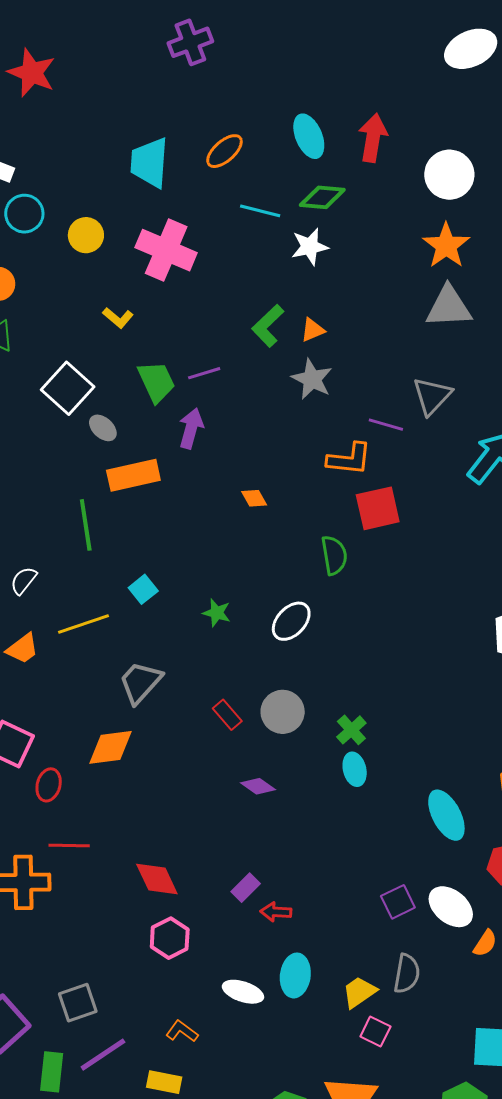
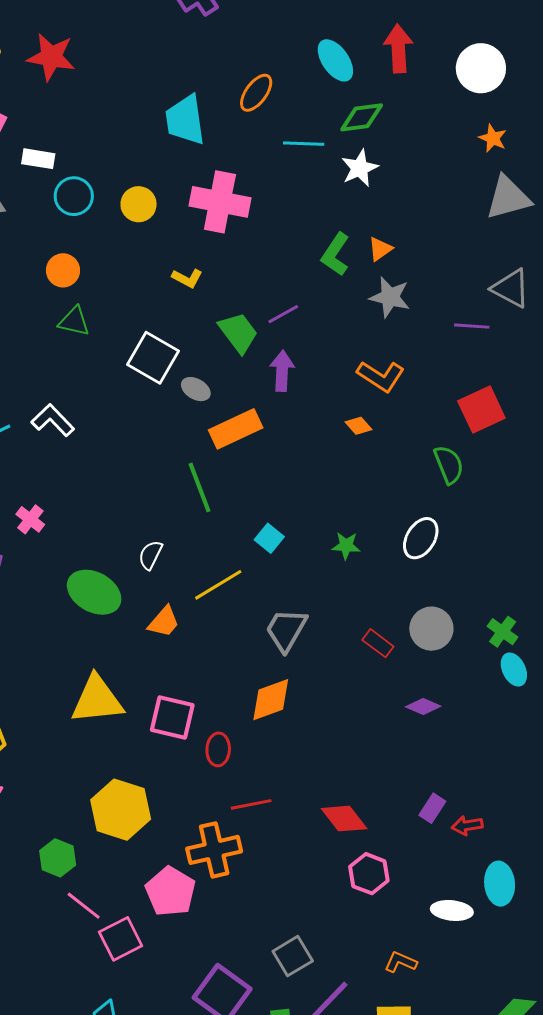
orange star: (446, 246) -> (493, 138), size x0.6
gray triangle: (432, 396) -> (511, 288), turned -33
orange L-shape: (349, 459) -> (381, 376), moved, turned 39

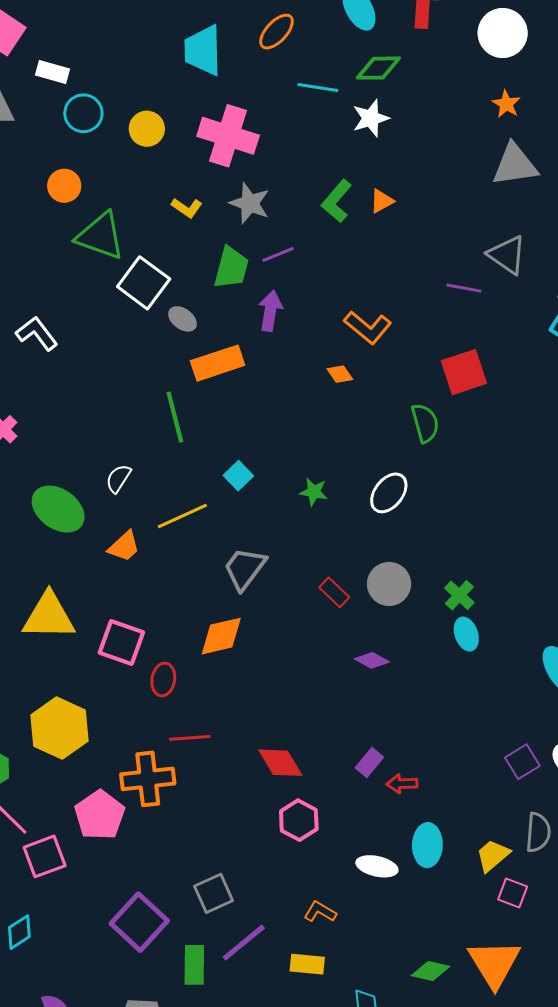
gray star: (390, 297) -> (250, 203), moved
green triangle: (74, 321) -> (100, 236), moved, size x1.6
green trapezoid: (238, 333) -> (231, 268), turned 45

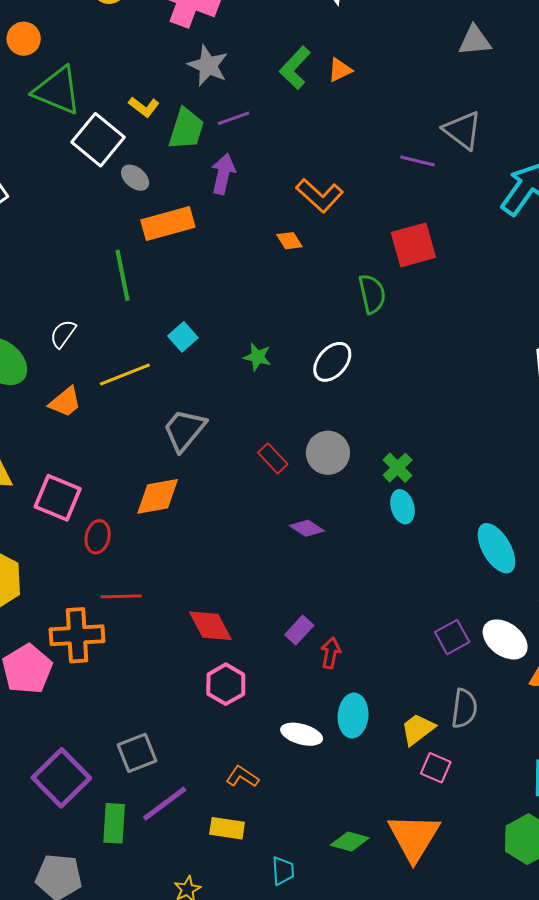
gray triangle: (515, 165) -> (475, 40), size x0.7
yellow L-shape: (187, 208) -> (144, 107), moved
red arrow: (402, 784) -> (331, 653), turned 100

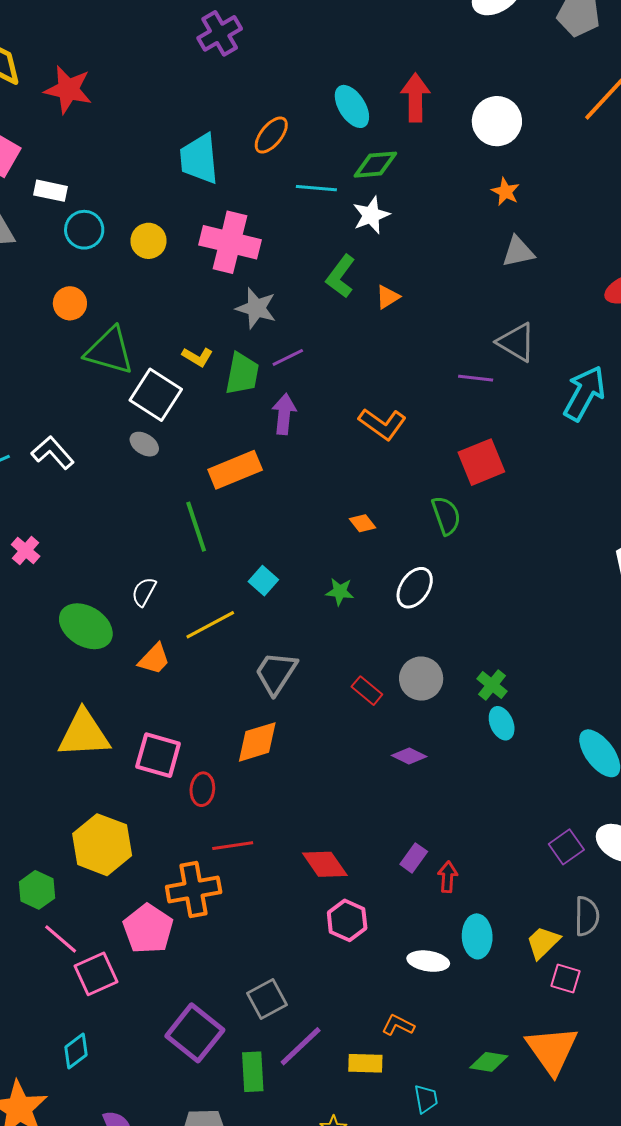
green L-shape: (295, 68) -> (341, 276), moved
gray ellipse: (135, 178) -> (144, 444), moved
orange diamond: (289, 241) -> (363, 523), moved
orange L-shape: (242, 777) -> (398, 1025), moved

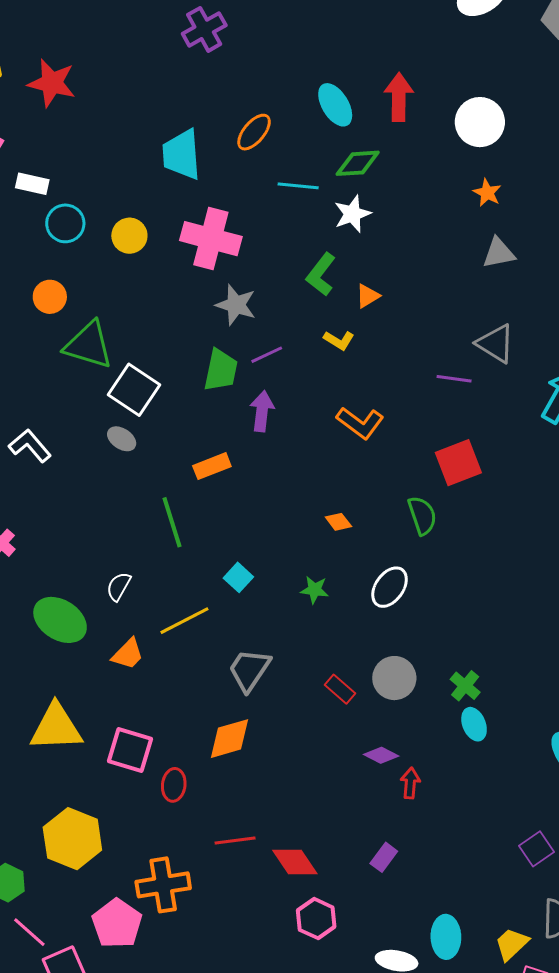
yellow L-shape: (197, 357) -> (339, 340), moved
orange rectangle: (235, 470) -> (212, 466), size x0.7
red line: (233, 846) -> (235, 840), moved
red arrow: (448, 877) -> (410, 783), moved

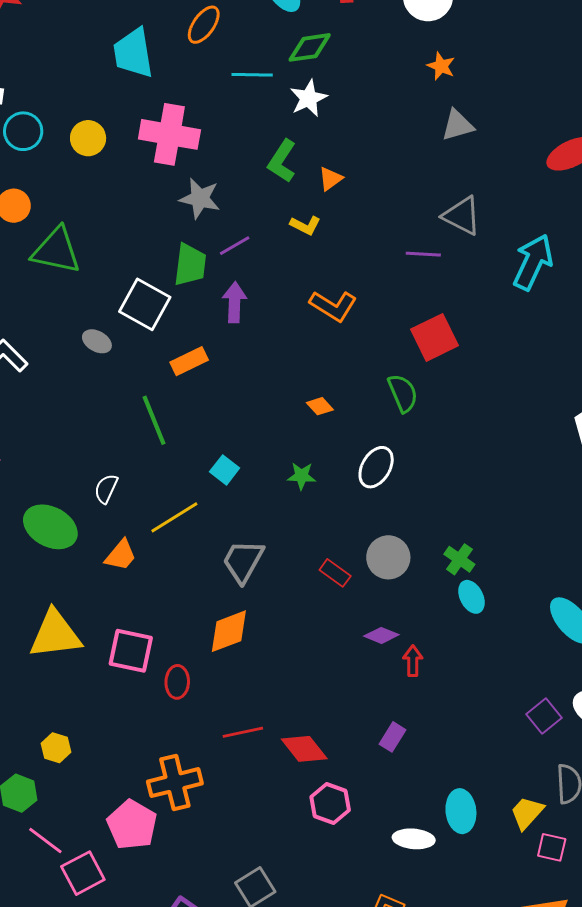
white square: (134, 390) -> (145, 304), moved
yellow hexagon: (72, 839) -> (56, 748), moved, size x0.5

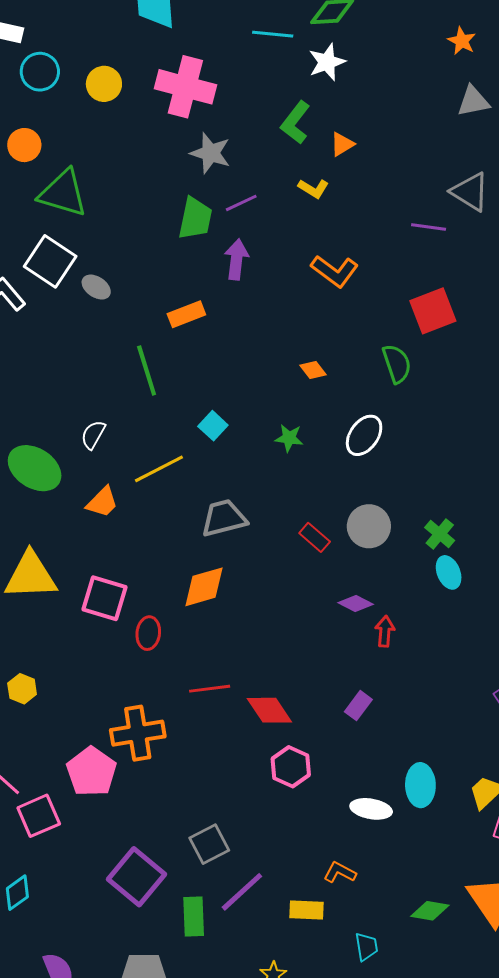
white square: (145, 304) -> (50, 261), moved
gray trapezoid: (243, 561) -> (224, 518), turned 42

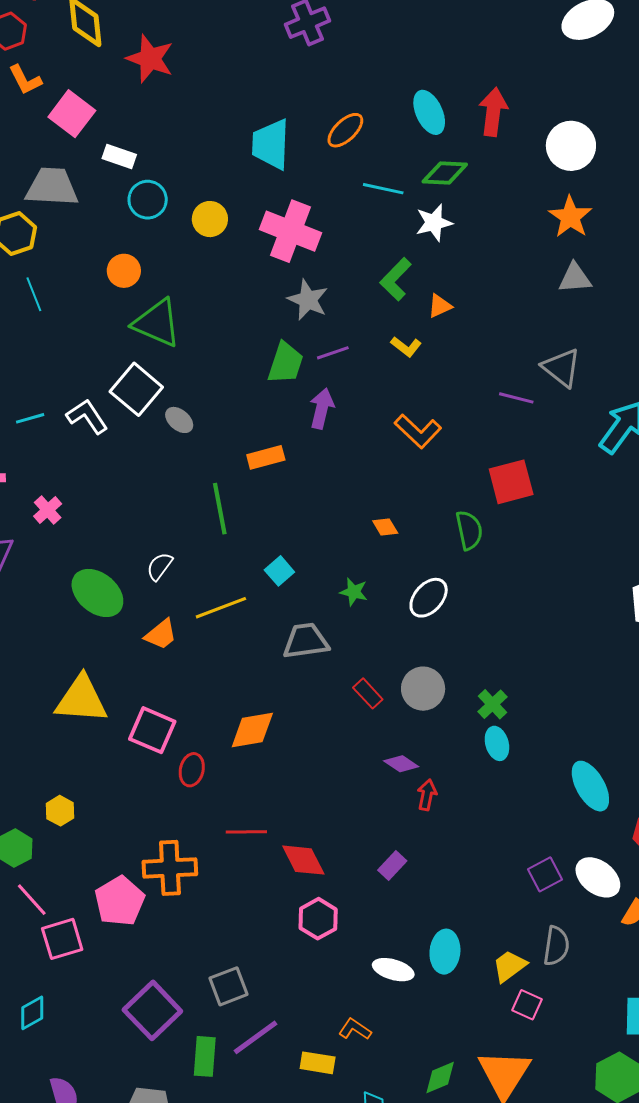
orange star: (462, 41) -> (570, 217), size x1.5
gray trapezoid: (224, 518) -> (306, 641), moved
green diamond: (430, 911) -> (440, 1077), turned -39

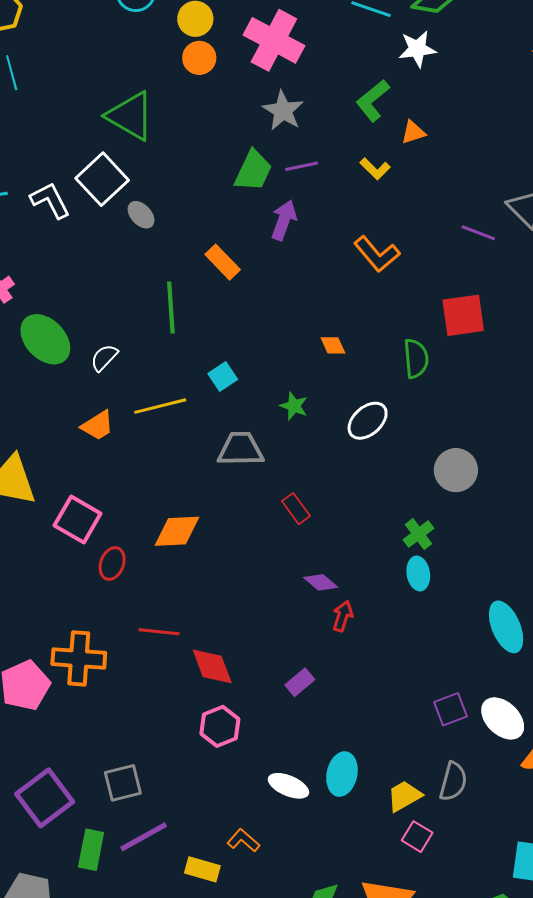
orange circle: (124, 271) -> (199, 58), moved
orange rectangle: (266, 457) -> (223, 262), turned 54
green ellipse: (97, 593) -> (45, 339), moved
gray circle: (423, 689) -> (456, 470), moved

